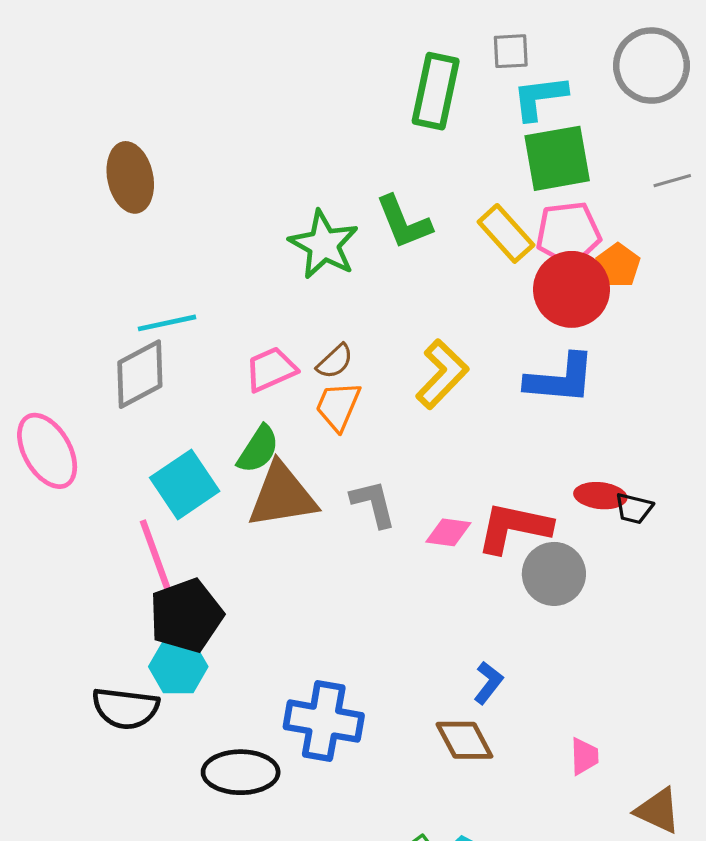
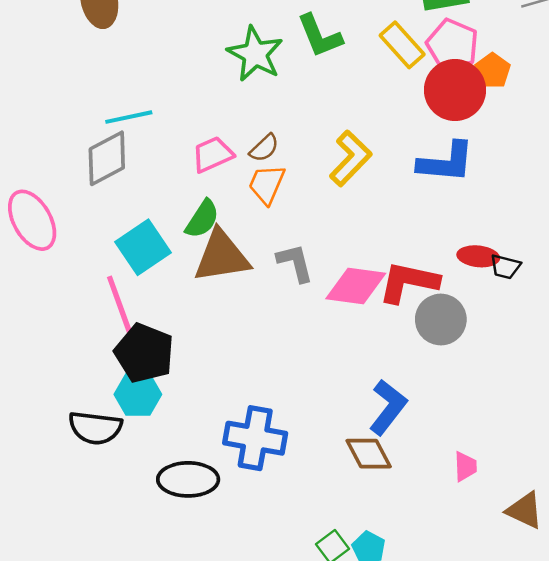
pink pentagon: (568, 233) -> (452, 45), turned 30
pink diamond: (448, 532) -> (356, 286), size x1.6
black pentagon: (186, 616) -> (144, 353), turned -30
blue L-shape: (488, 683) -> (388, 407), size x1.6

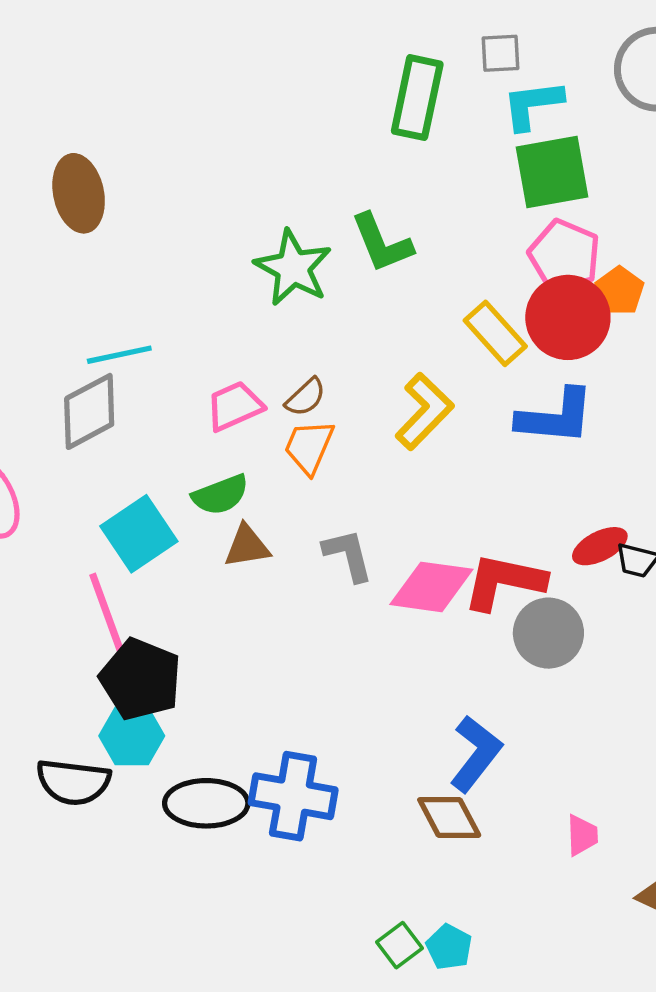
yellow rectangle: (402, 45) -> (495, 333), moved
green semicircle: (202, 219) -> (220, 495), turned 36
brown triangle: (222, 256) -> (247, 546), size x0.6
red ellipse: (478, 256) -> (600, 546), turned -33
black ellipse: (188, 479) -> (206, 803), moved

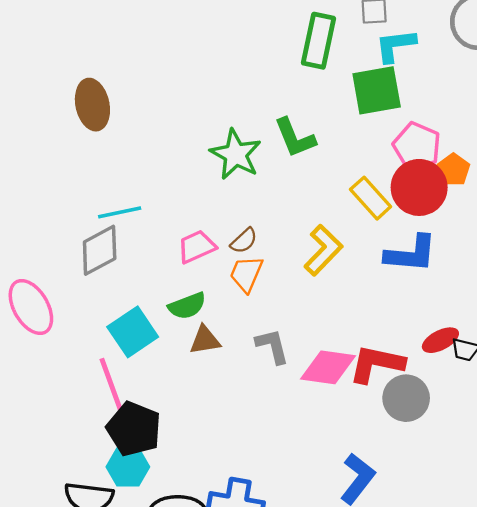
green square: (552, 172) -> (377, 90), moved

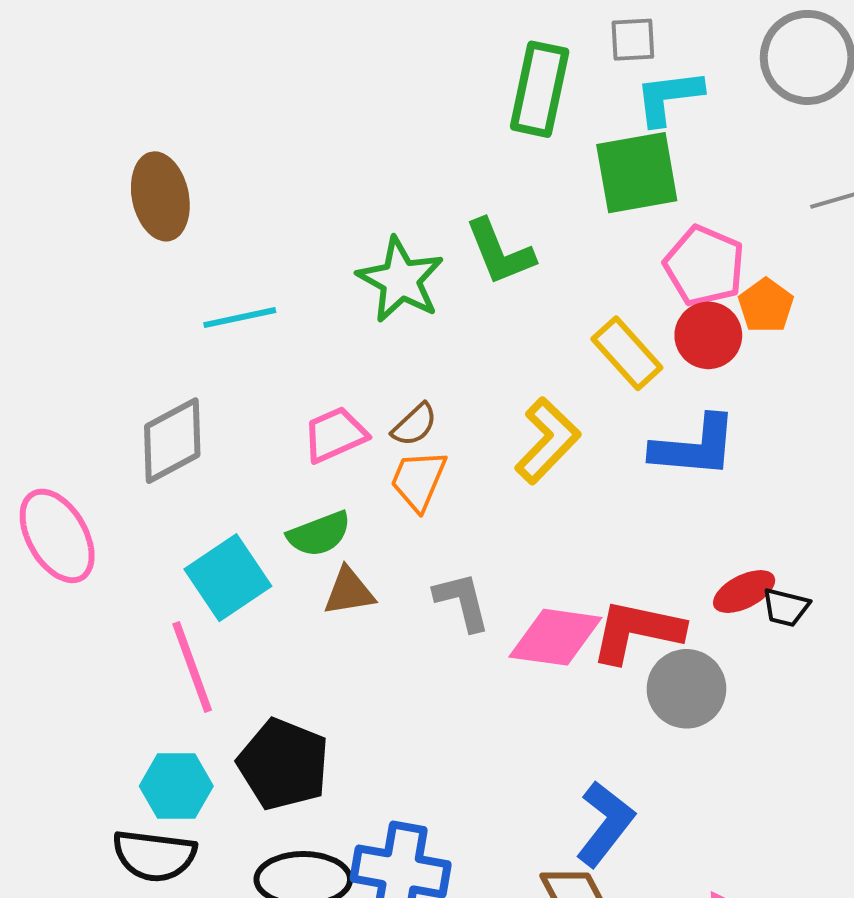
red circle: (419, 187) -> (708, 335), size x0.7
cyan line: (120, 212) -> (240, 318), moved
black pentagon: (134, 429) -> (283, 764), moved
cyan hexagon: (128, 467) -> (176, 786), moved

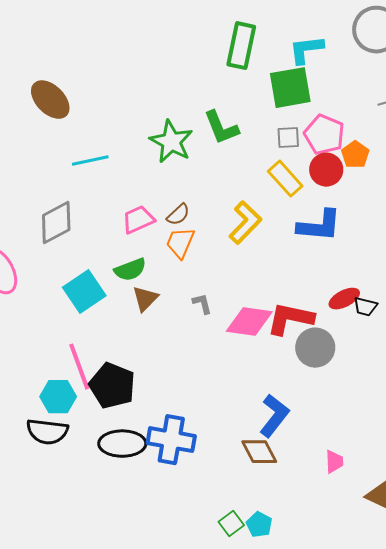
gray square: (633, 40) -> (288, 138), moved
brown ellipse: (160, 196) -> (50, 100), turned -33
brown triangle: (349, 592) -> (145, 299), turned -36
gray L-shape: (462, 601) -> (202, 304), size x0.7
pink line: (192, 667) -> (79, 367), moved

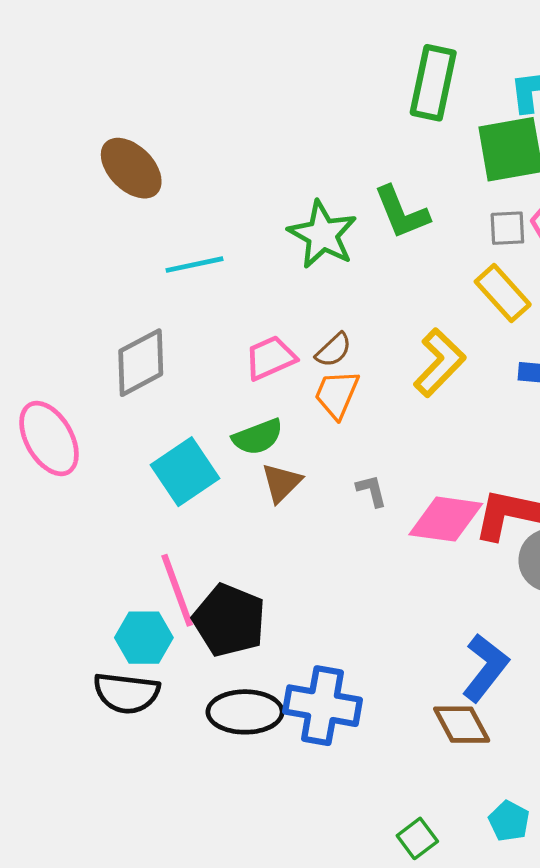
cyan pentagon: (259, 525) -> (509, 821), moved

